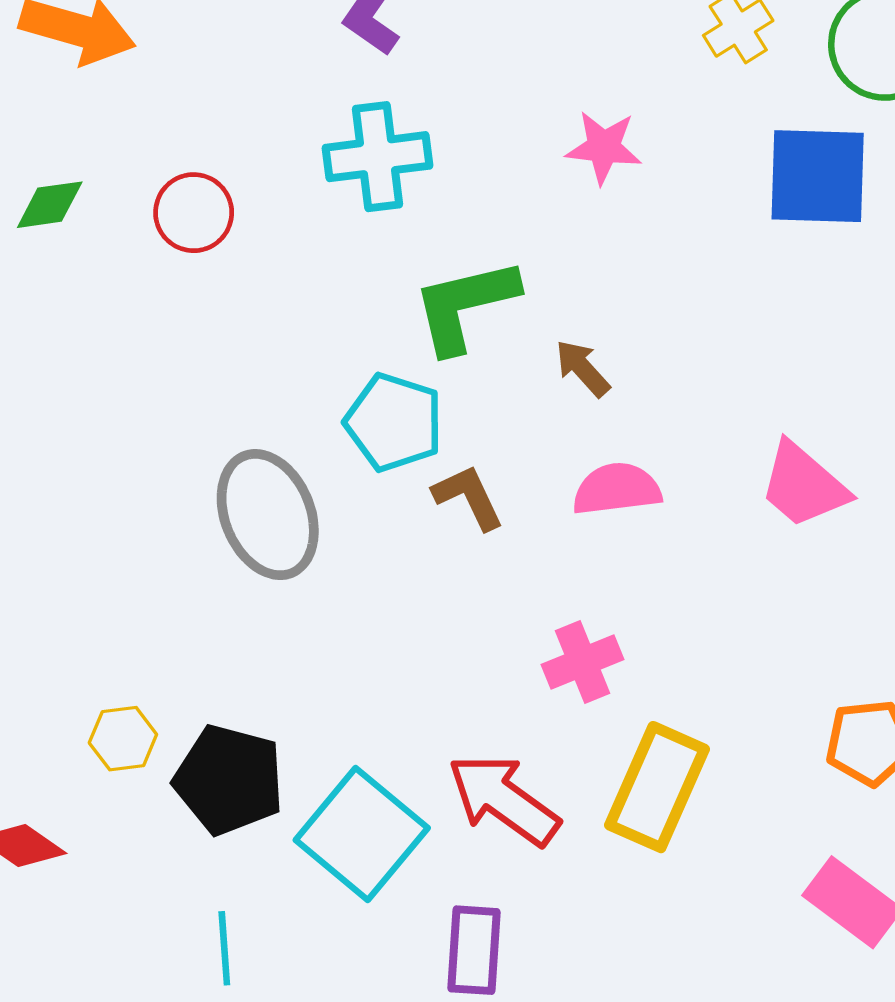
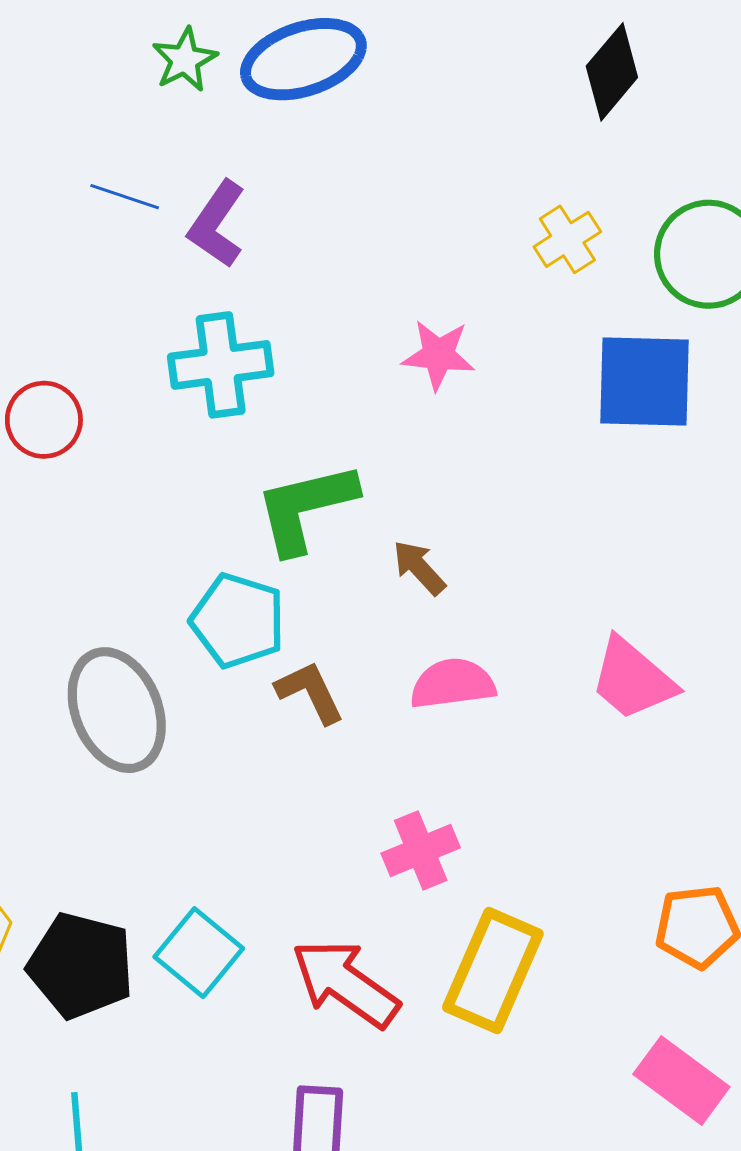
cyan square: (362, 834) -> (199, 953), moved, size x0.7

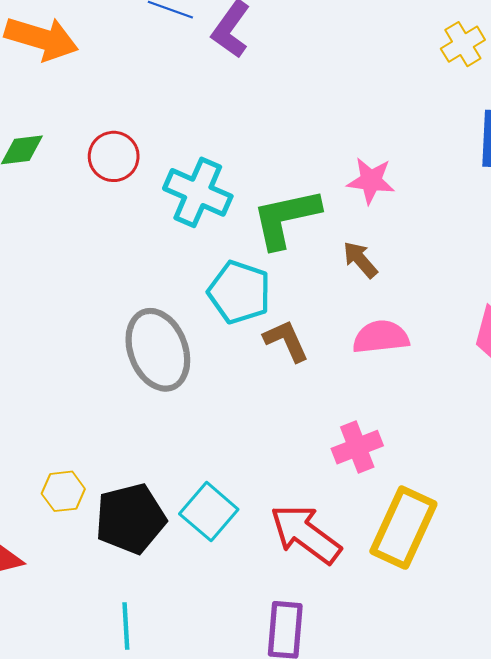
pink star: (438, 355) -> (371, 181), moved
cyan cross: (221, 365) -> (198, 192), moved, turned 30
black pentagon: (81, 966) -> (131, 519), turned -30

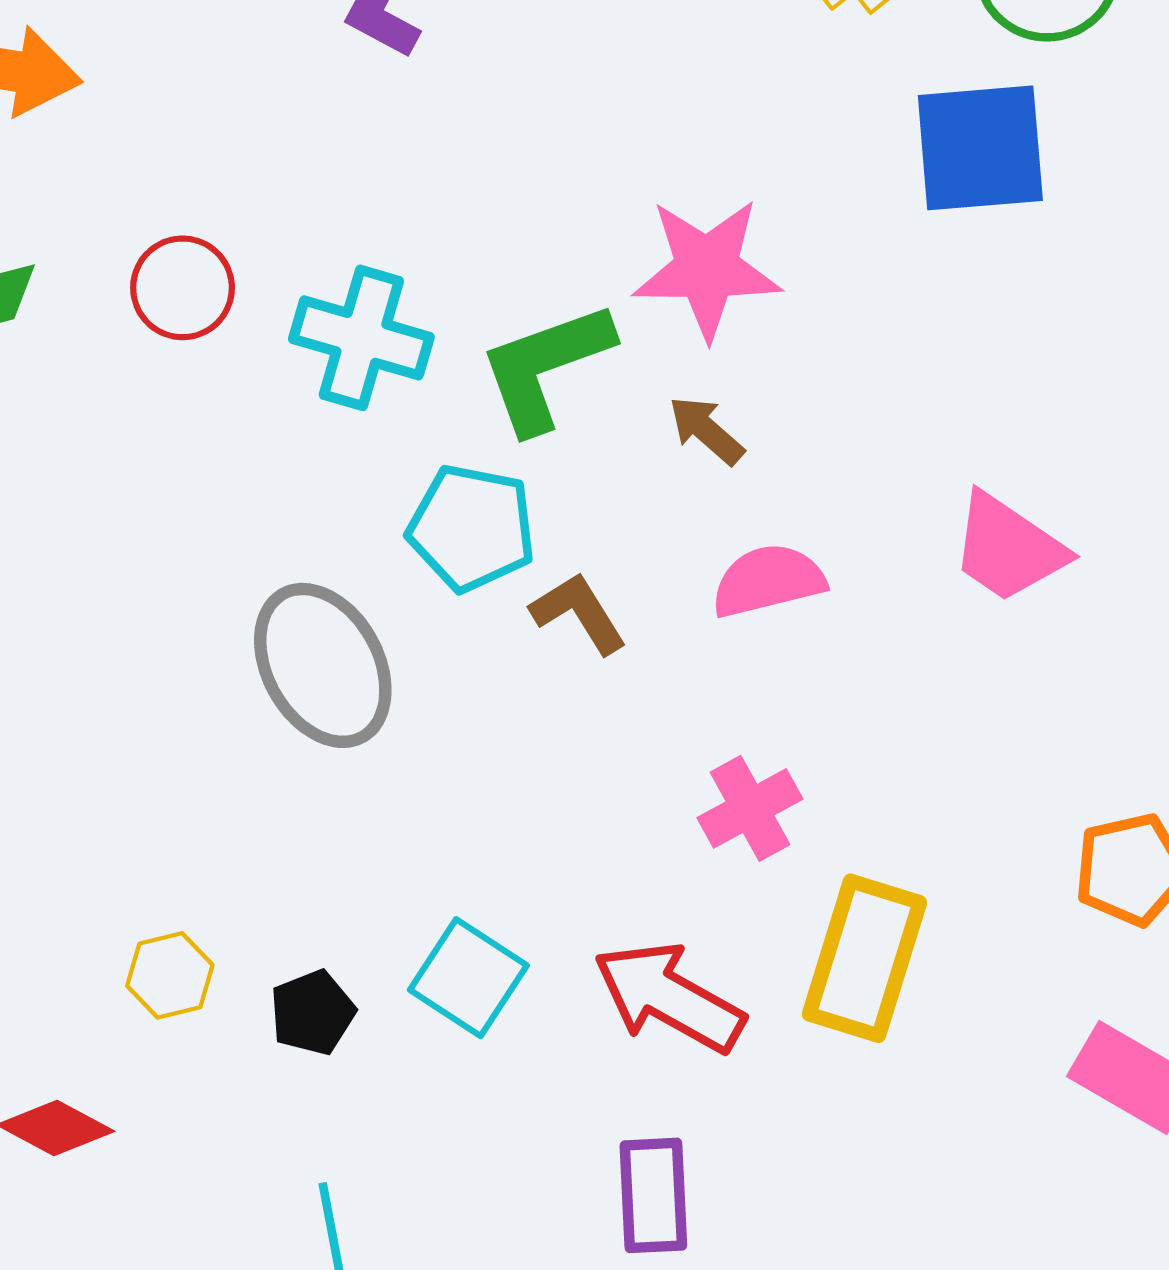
pink star: (371, 181) -> (707, 269), size x1.5
black pentagon: (131, 519) -> (312, 1013), size x0.6

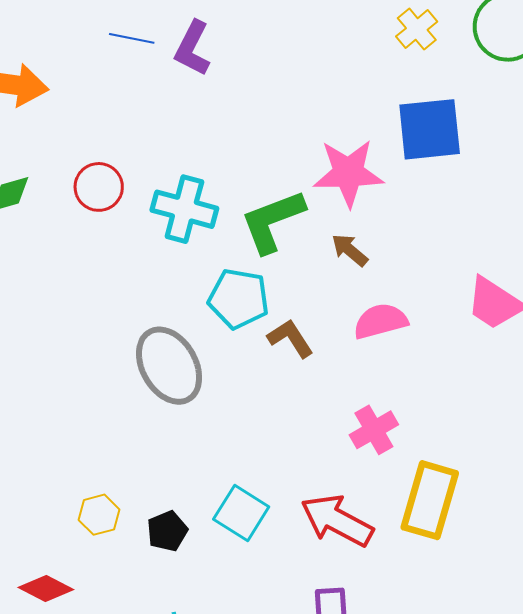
blue square: (980, 148) -> (430, 129), moved

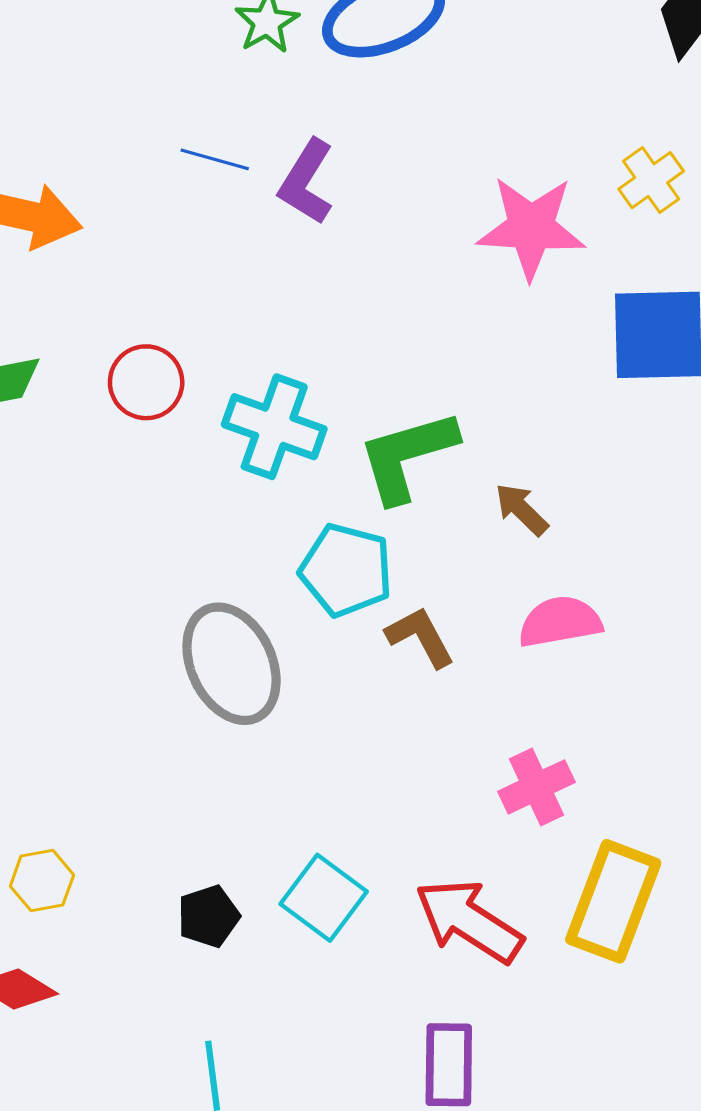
pink star: (348, 173) -> (531, 228), moved
yellow hexagon: (99, 515) -> (42, 881), moved

